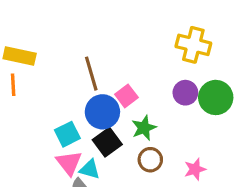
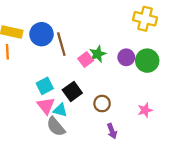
yellow cross: (193, 45) -> (145, 19), moved
blue circle: (102, 112) -> (41, 34), moved
green star: (144, 128) -> (98, 54), moved
pink star: (195, 169) -> (145, 110), moved

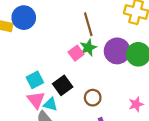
blue circle: (41, 34) -> (24, 18), moved
brown line: (61, 44) -> (88, 24), moved
purple circle: (126, 57) -> (117, 51), size x1.5

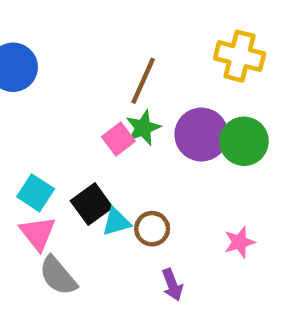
brown line: (88, 24) -> (143, 81), turned 40
cyan square: (35, 80) -> (36, 193), turned -30
cyan triangle: (50, 104) -> (116, 222), moved, turned -32

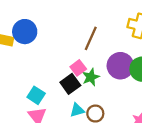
green star: (143, 128) -> (91, 77), moved
black square: (92, 204) -> (70, 84), moved

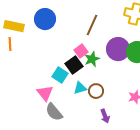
blue circle: (25, 32) -> (45, 19), moved
cyan square: (36, 95) -> (60, 75), moved

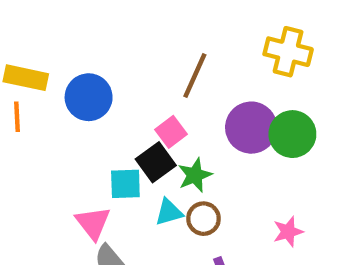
blue circle: (45, 19) -> (89, 97), moved
green star: (92, 59) -> (195, 175), moved
cyan square: (60, 75) -> (125, 184), turned -35

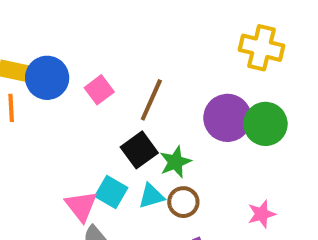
brown line: (195, 76) -> (151, 100), moved
blue circle: (89, 97) -> (47, 78), moved
pink square: (171, 132) -> (99, 90), moved
cyan square: (125, 184) -> (111, 192), moved, turned 32

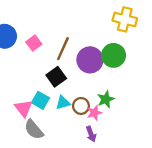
purple circle: (227, 118) -> (90, 60), moved
green circle: (266, 124) -> (114, 55), moved
green star: (175, 162) -> (106, 99), moved
pink star: (262, 214) -> (94, 113), moved

